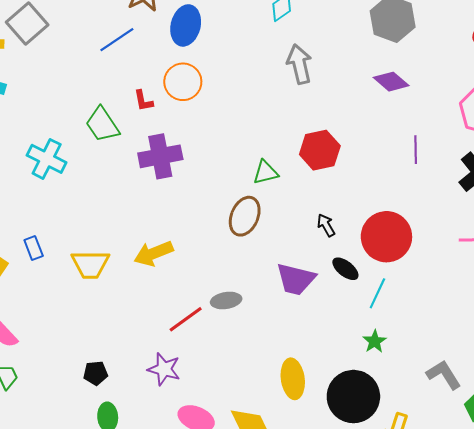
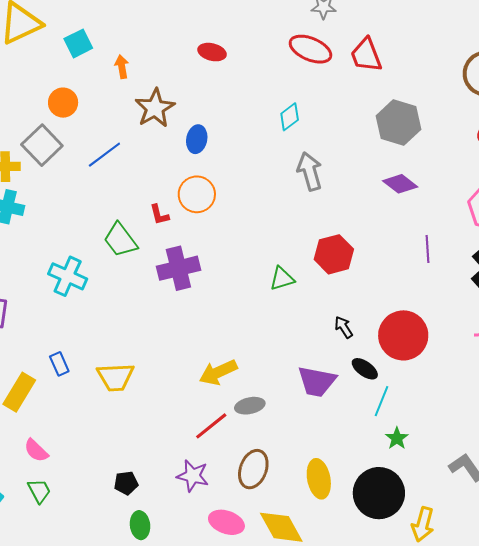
blue ellipse: (186, 25) -> (197, 139), size x0.7
blue line: (117, 40) -> (104, 155), moved
brown ellipse: (245, 216) -> (253, 469), moved
yellow arrow: (154, 253) -> (218, 372), moved
cyan line: (377, 293) -> (381, 401), moved

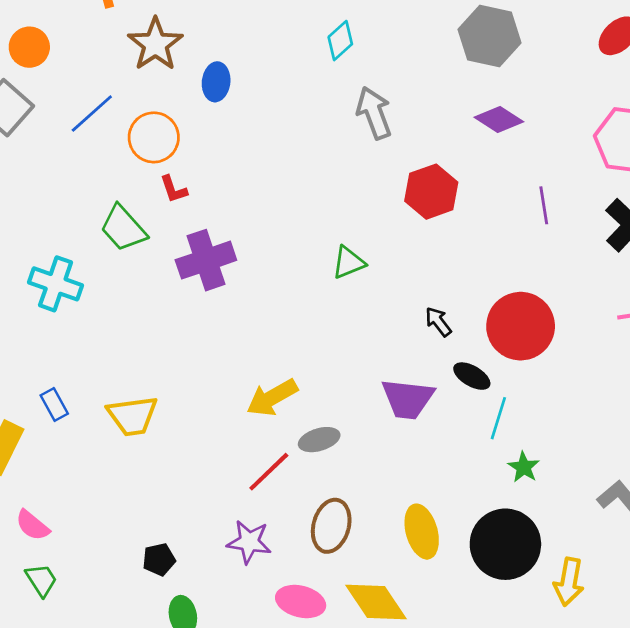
orange circle: (197, 194) -> (154, 137), moved
red hexagon: (334, 254) -> (431, 192), moved

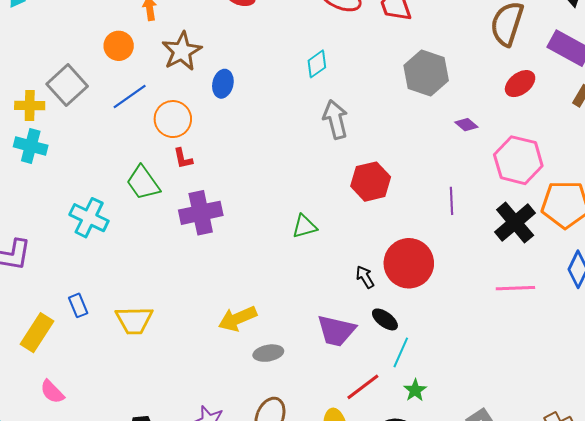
orange circle: (29, 47) -> (119, 46), moved
purple diamond: (499, 119) -> (466, 125), moved, size x0.7
red circle: (521, 326) -> (409, 263), moved
red line: (269, 472) -> (363, 387), moved

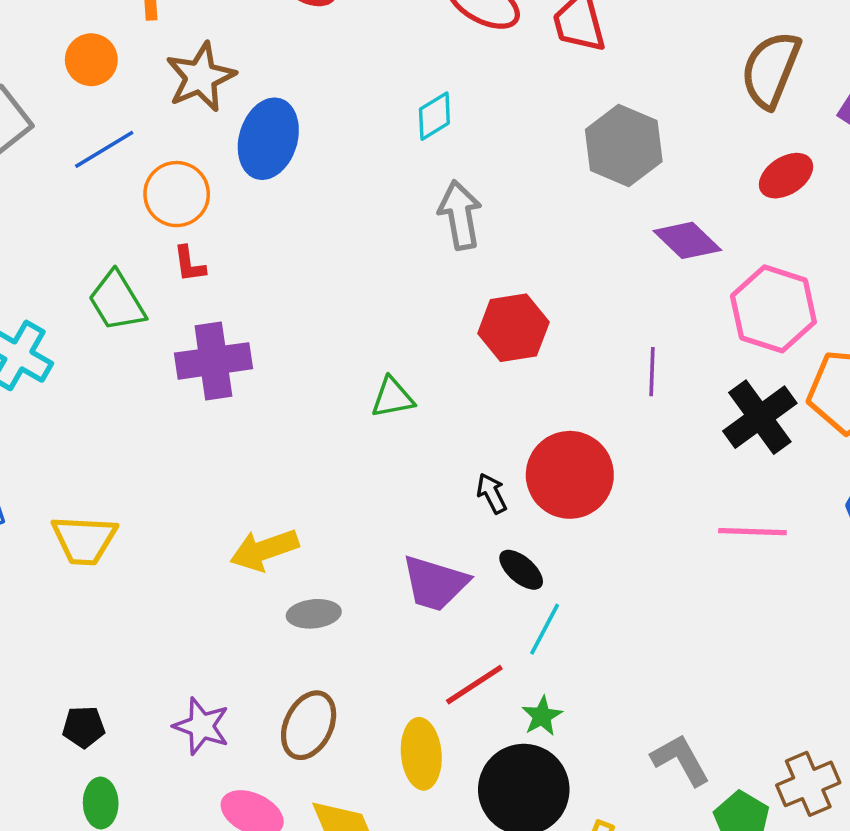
blue ellipse: (223, 84) -> (268, 139), size x1.6
purple diamond: (466, 125) -> (687, 240), size x1.6
green star: (415, 390) -> (542, 716), moved

